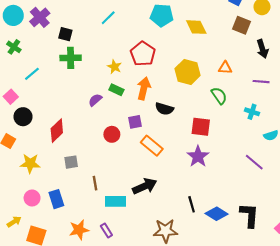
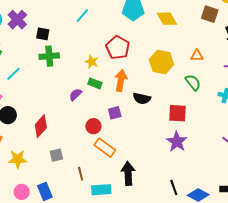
orange rectangle: (152, 146) -> (105, 148), moved
black arrow: (145, 186) -> (128, 173), turned -65

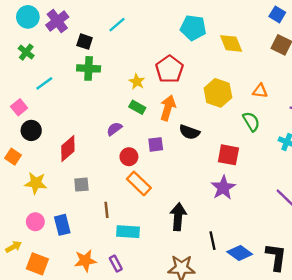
cyan line: (82, 16) -> (117, 25), moved
purple semicircle: (75, 95) -> (114, 129), moved
black arrow: (128, 173) -> (178, 217), moved

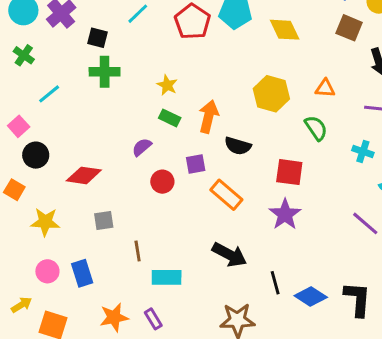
red pentagon: (169, 69) -> (192, 22), moved
red diamond: (68, 149) -> (84, 175), turned 52
orange rectangle: (139, 183) -> (226, 195), moved
black arrow: (178, 217) -> (229, 255), turned 116

